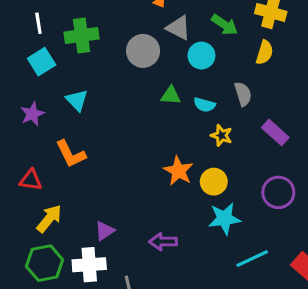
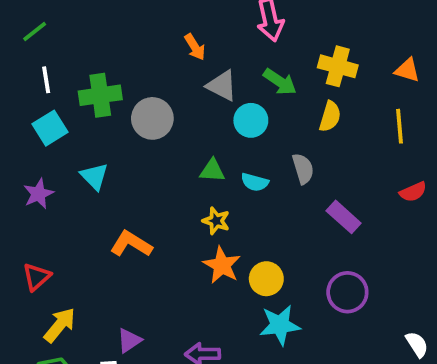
gray circle: (143, 51) -> (152, 118), moved
yellow star: (221, 135) -> (216, 221), moved
orange L-shape: (71, 154) -> (131, 244), moved, turned 148
red triangle: (31, 180) -> (37, 277), turned -50

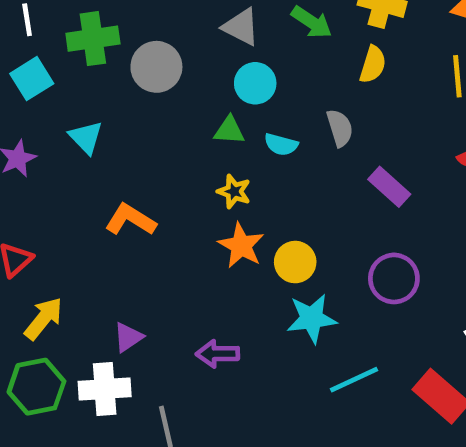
cyan circle: (251, 120) -> (255, 83), moved

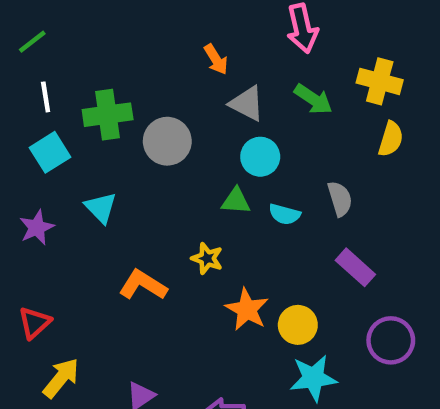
yellow semicircle: (373, 64) -> (391, 139), moved
purple rectangle: (389, 187) -> (355, 267), moved
yellow star: (234, 191) -> (207, 258), moved

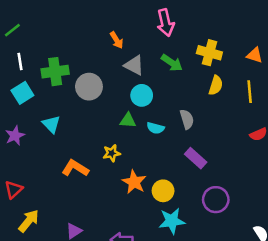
yellow star: (207, 258) -> (112, 153), turned -30

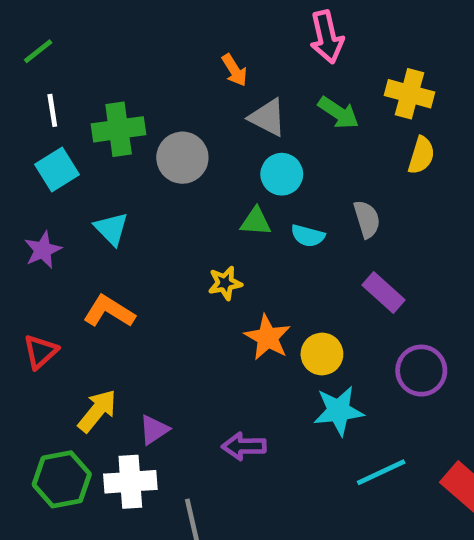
orange L-shape: (75, 168) -> (109, 311), moved
yellow arrow: (29, 221) -> (97, 411), moved

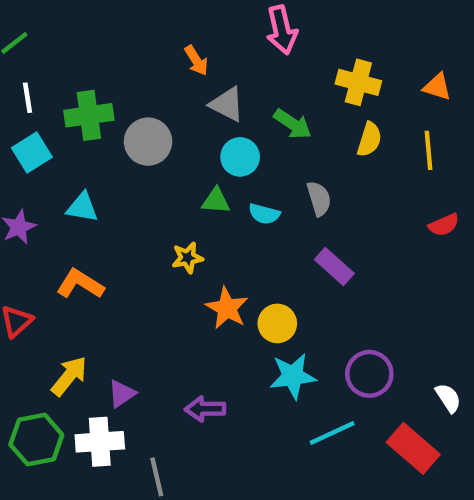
green arrow: (339, 113) -> (293, 124), moved
cyan triangle: (111, 229) -> (82, 207), turned -36
purple circle: (421, 371) -> (369, 374), moved

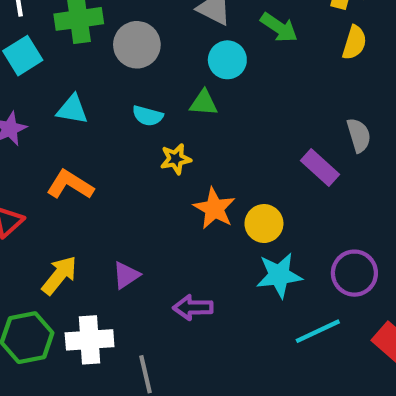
gray semicircle: (319, 199) -> (359, 135), moved
cyan semicircle: (264, 214) -> (148, 116), moved
purple triangle: (122, 394) -> (126, 275), moved

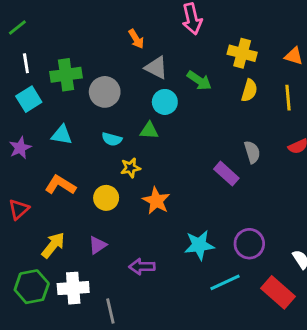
yellow circle: (264, 224) -> (106, 198), moved

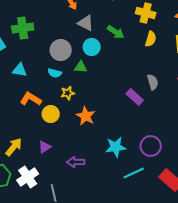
gray circle: (105, 92) -> (61, 50), moved
orange L-shape: (60, 185) -> (31, 99), moved
white cross: (73, 288) -> (28, 177), turned -30

